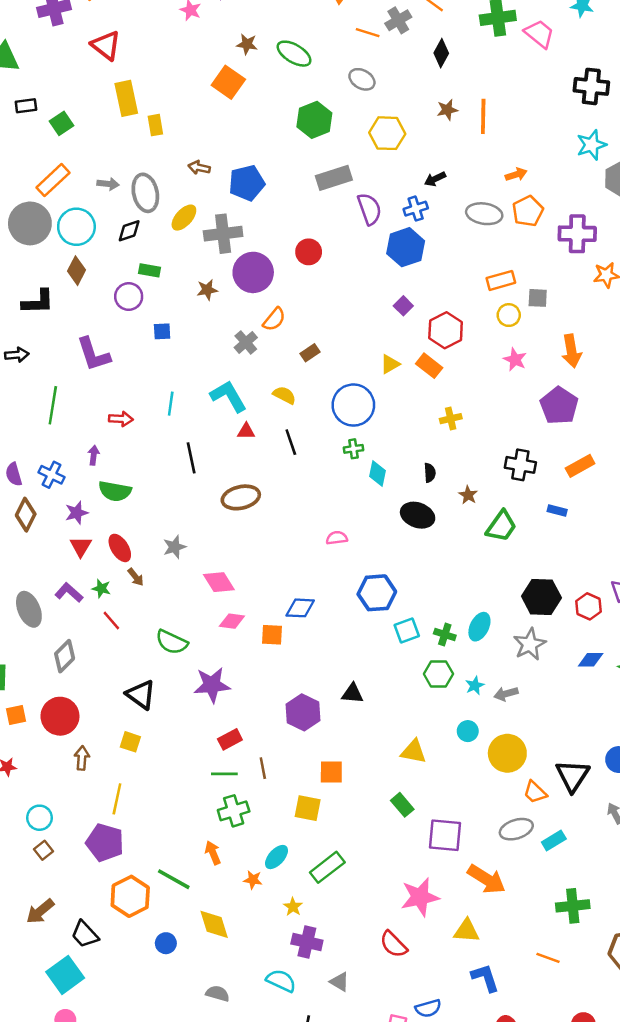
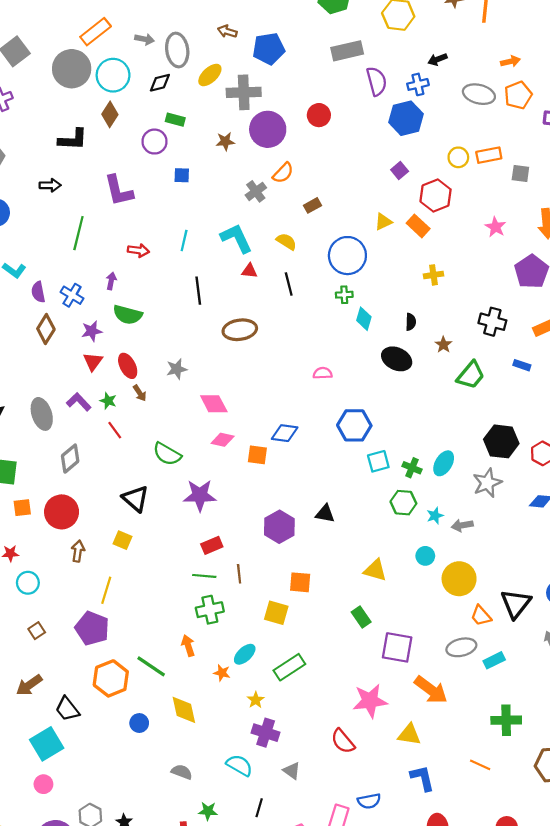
yellow circle: (509, 315) -> (458, 157), moved
cyan circle: (39, 818) -> (28, 583), moved

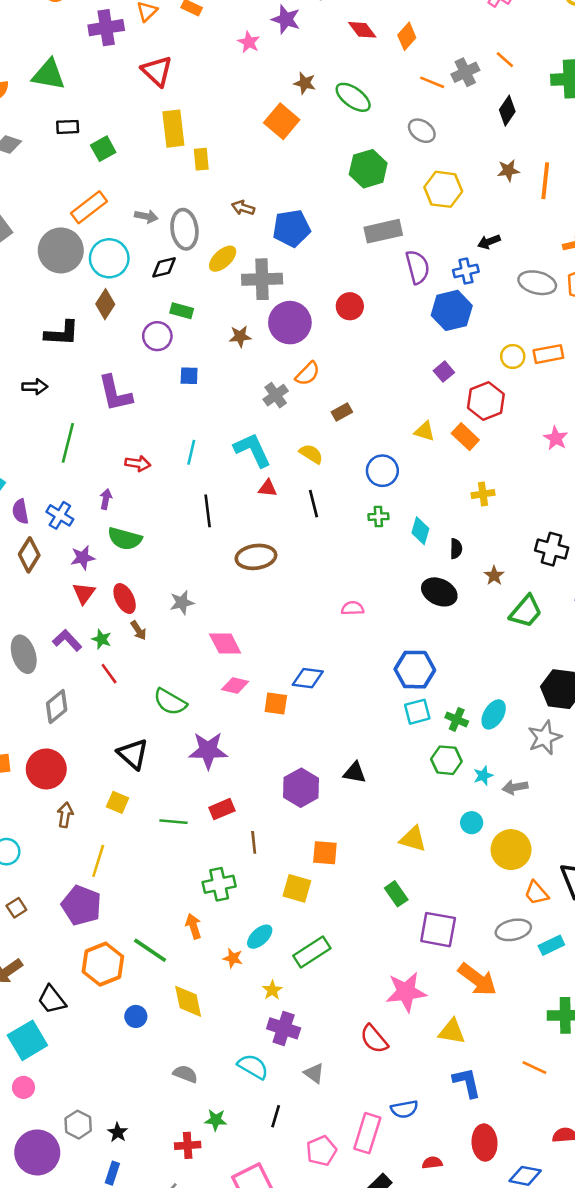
yellow triangle: (383, 222) -> (425, 431), turned 42
blue circle: (347, 256) -> (382, 471), size x0.7
cyan diamond: (364, 319) -> (420, 531), moved
blue hexagon: (354, 425) -> (415, 670), moved
green line: (204, 576) -> (173, 822), moved

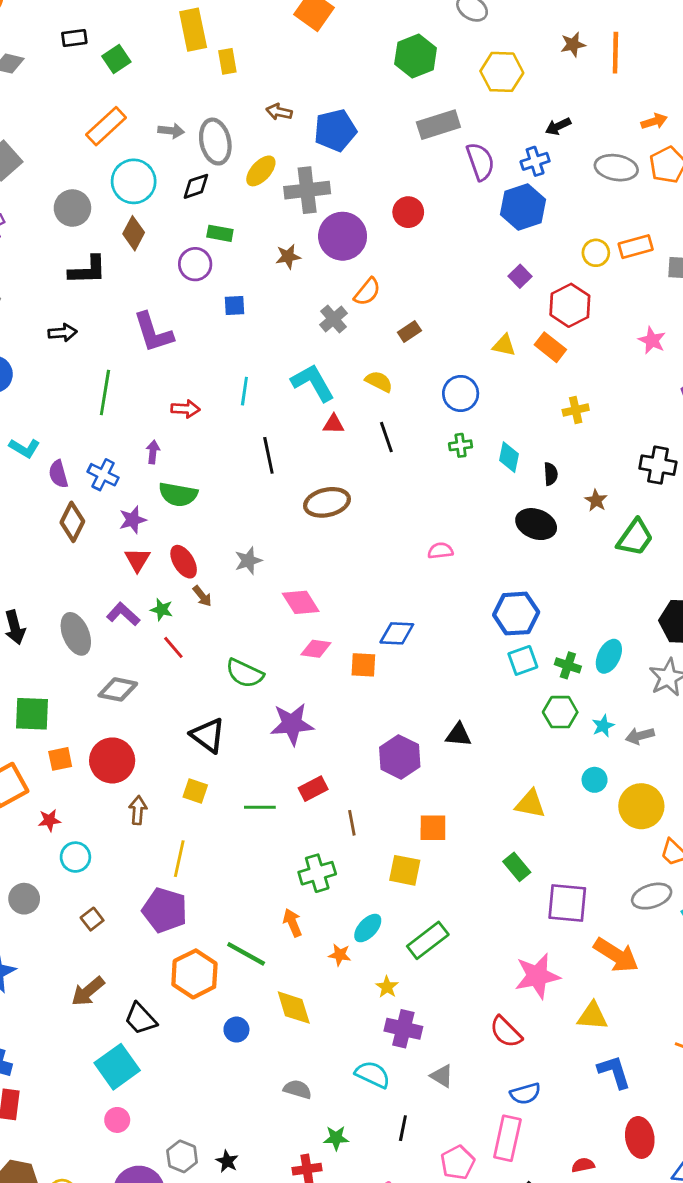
gray circle: (61, 250) -> (72, 208), moved, size x0.7
gray diamond: (57, 707) -> (118, 689), turned 56
blue semicircle: (404, 1109) -> (525, 1094), moved

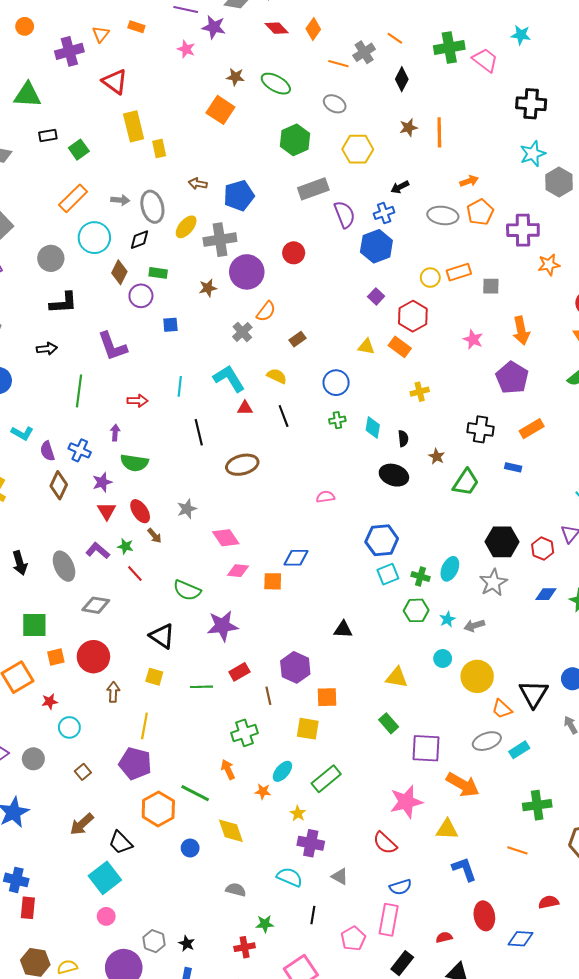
brown diamond: (134, 233) -> (119, 272), moved
purple hexagon: (400, 757) -> (295, 667), moved

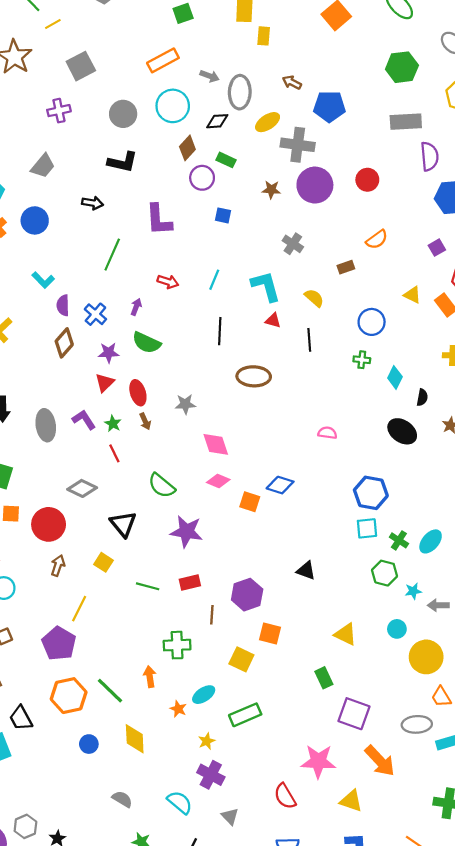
orange semicircle: (266, 311) -> (377, 239), moved
gray cross: (242, 332) -> (293, 244), turned -30
gray diamond: (96, 605) -> (82, 488), moved

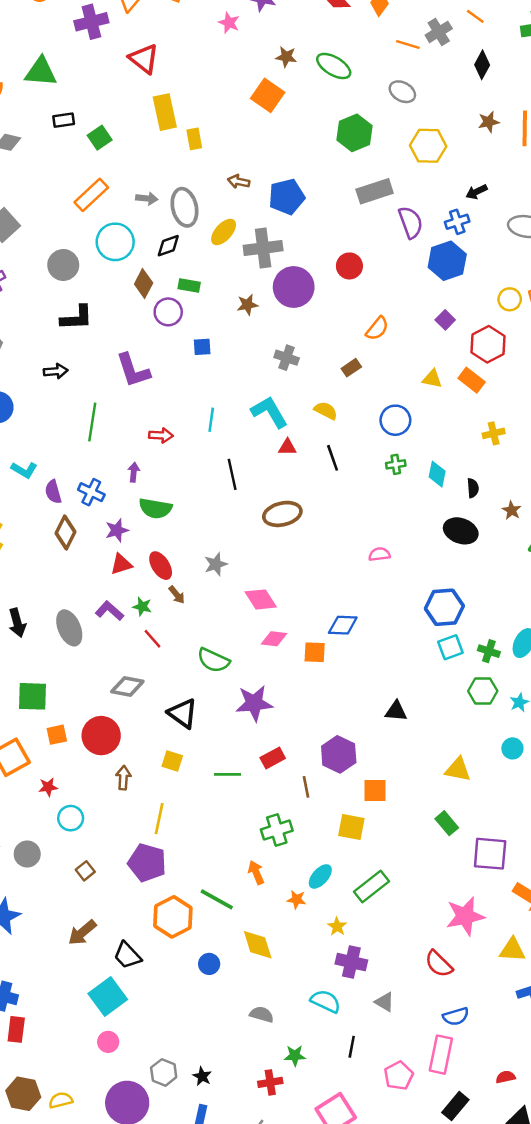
red triangle: (105, 383) -> (121, 564), turned 42

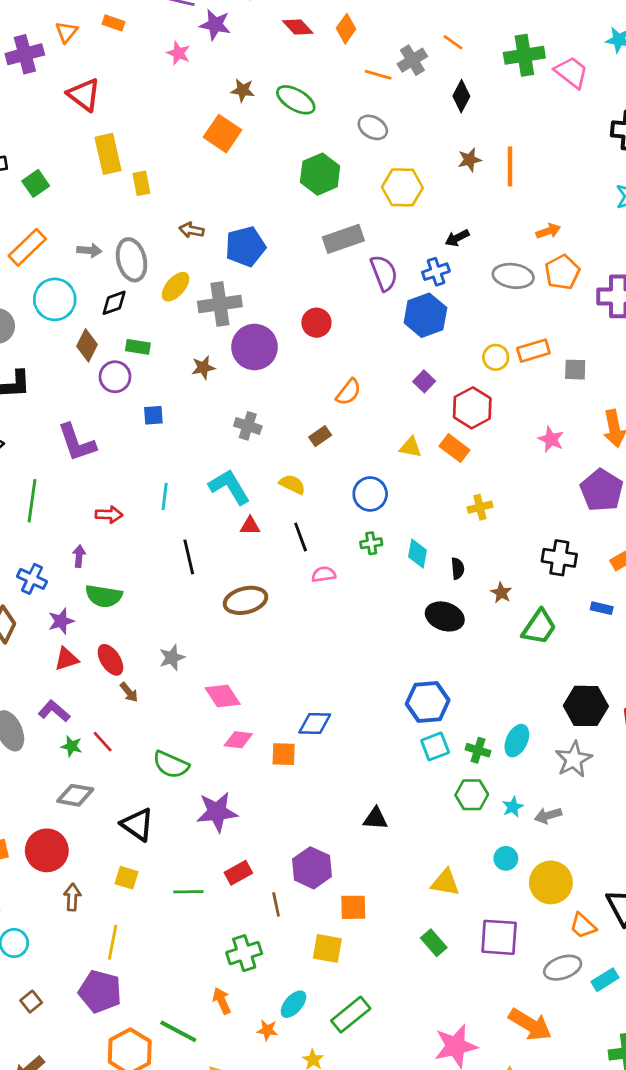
pink semicircle: (379, 554) -> (324, 574), moved
green star: (142, 607) -> (72, 746), moved
purple square: (490, 854) -> (499, 937), moved

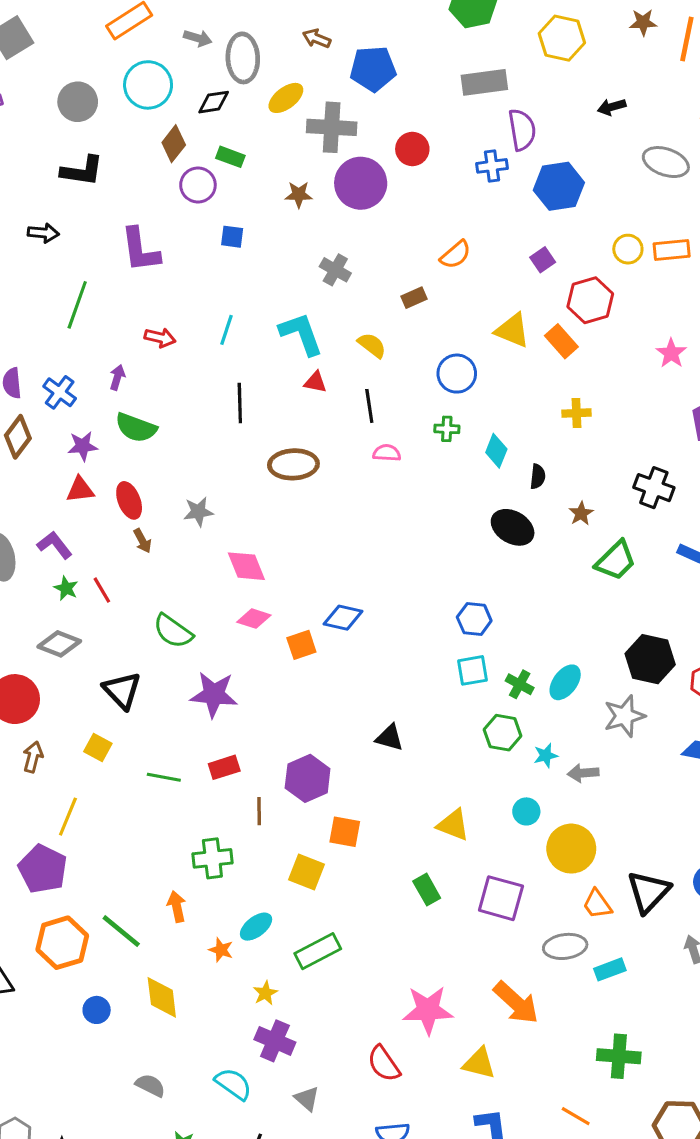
blue cross: (436, 272) -> (492, 166), moved
red circle: (316, 323) -> (412, 149), moved
yellow triangle: (411, 447) -> (512, 330), size x1.4
blue hexagon: (428, 702) -> (474, 619), size x0.7
orange square: (284, 754) -> (301, 645), turned -32

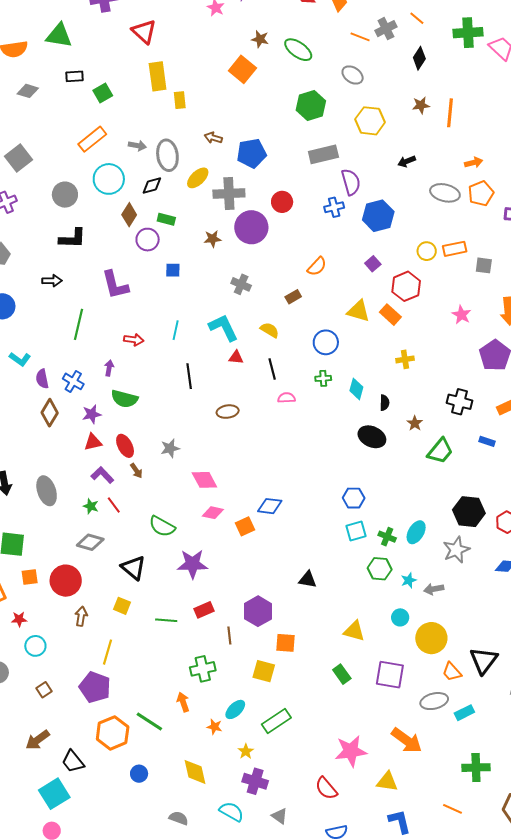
brown ellipse: (293, 464) -> (228, 412), size x0.7
purple L-shape: (55, 545) -> (102, 475), moved
yellow diamond: (162, 997) -> (195, 772), moved

